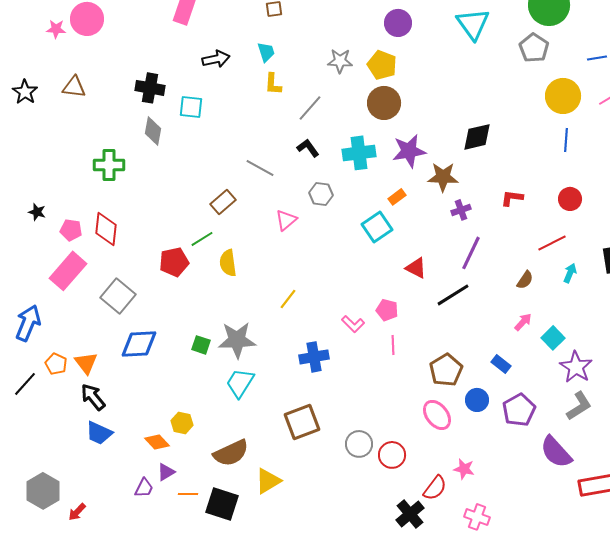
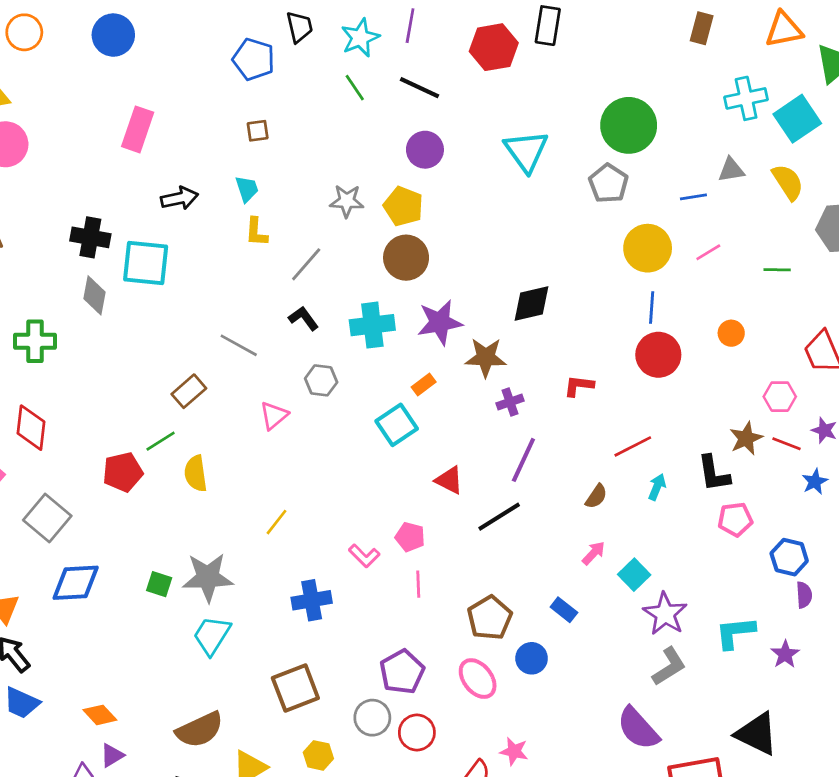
cyan square: (191, 107) -> (146, 263), size x1.5
red circle: (570, 199) -> (658, 355), moved, size x1.4
purple pentagon: (519, 410) -> (402, 672), moved
yellow hexagon: (182, 423) -> (318, 755), moved

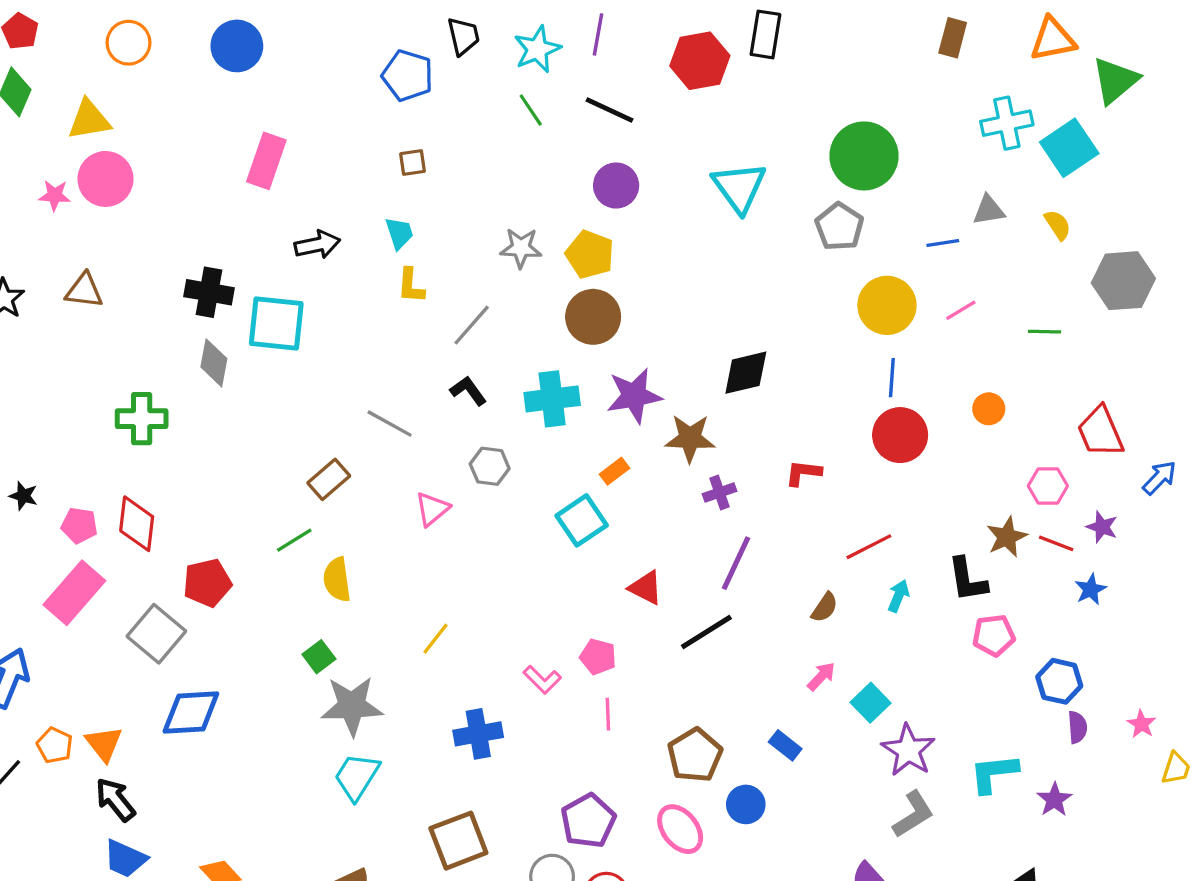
yellow semicircle: (788, 182) -> (1058, 225), size x0.7
red pentagon: (123, 472) -> (207, 583), moved
green square: (159, 584) -> (319, 657), moved, turned 35

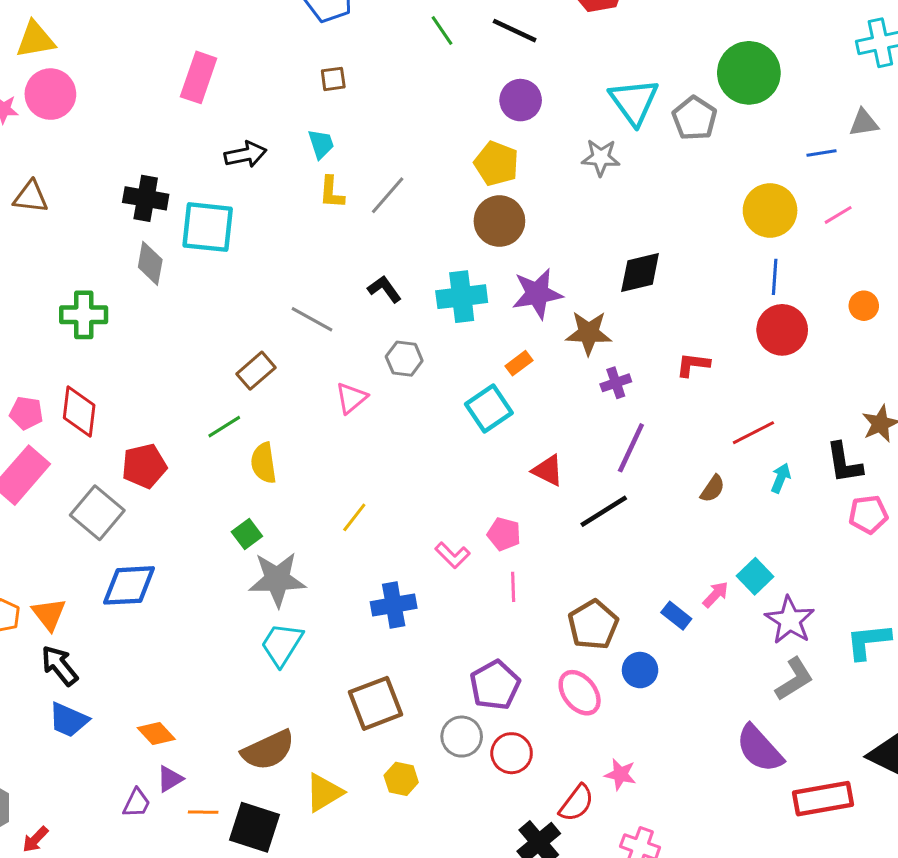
gray pentagon: (839, 227) -> (694, 118), moved
gray star: (521, 248) -> (601, 158), moved
gray line: (472, 325) -> (388, 195), moved
pink arrow: (821, 676) -> (716, 594), moved

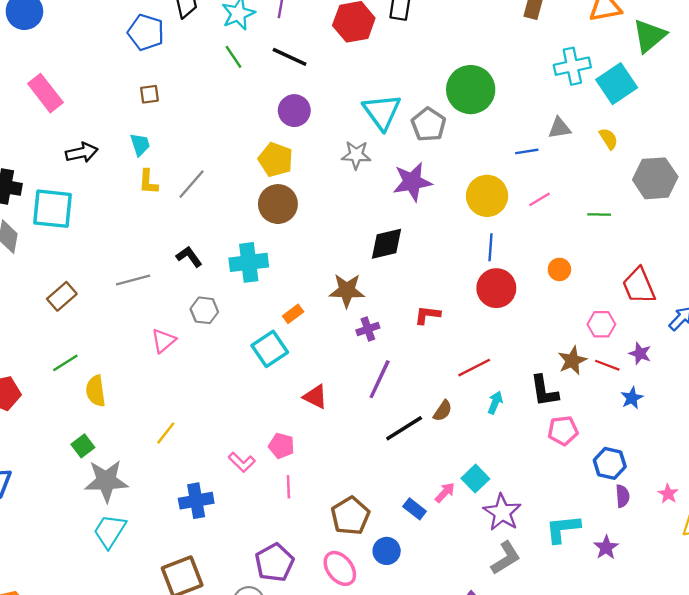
pink rectangle: (199, 77) -> (45, 93), turned -57
purple star: (537, 294) -> (412, 182), moved
gray line: (312, 319) -> (133, 280), turned -44
brown rectangle: (256, 371) -> (62, 296), moved
black line: (604, 511) -> (404, 428), moved

